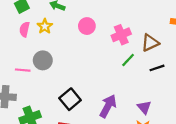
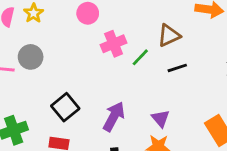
pink cross: (121, 35) -> (114, 44), moved

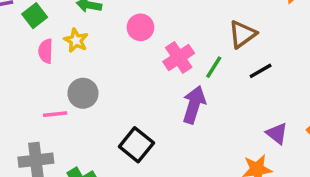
purple arrow: (114, 117) -> (194, 105), moved
purple triangle: (161, 118) -> (277, 133), moved

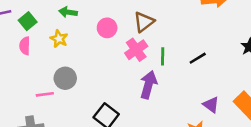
brown triangle: (243, 34) -> (144, 22), moved
pink semicircle: (46, 51) -> (25, 46), moved
green line: (214, 67) -> (163, 56), turned -30

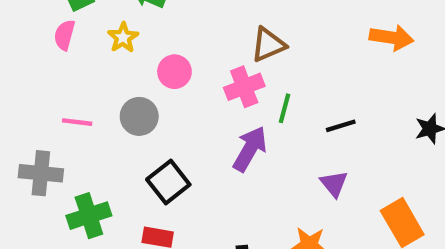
pink circle: (107, 28) -> (174, 72), moved
gray circle: (65, 78) -> (139, 116), moved
purple triangle: (211, 105) -> (334, 184), moved

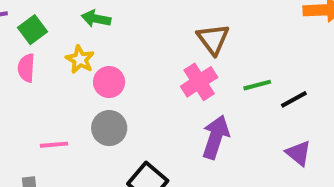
brown triangle: (268, 45) -> (213, 39), turned -32
pink circle: (174, 72) -> (109, 82), moved
green line: (285, 108) -> (257, 85), moved, turned 72

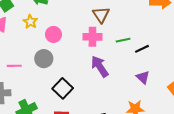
pink circle: (109, 82) -> (53, 34), moved
pink cross: (199, 82) -> (92, 37), turned 30
purple arrow: (216, 137) -> (100, 66), turned -55

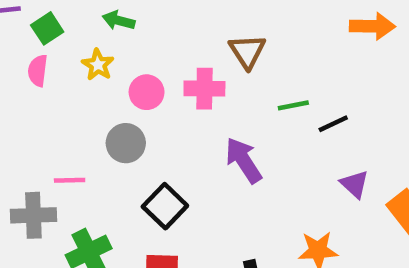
pink cross: (92, 37) -> (204, 89), moved
pink line: (14, 66) -> (70, 180), moved
purple triangle: (143, 77) -> (355, 184), moved

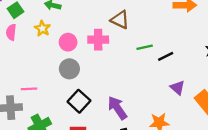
brown triangle: (247, 51) -> (120, 20), turned -30
gray circle: (126, 143) -> (69, 69), moved
purple arrow: (244, 160) -> (117, 108), moved

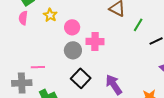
pink cross: (98, 40) -> (95, 42), moved
green line: (145, 47) -> (138, 25), moved, turned -48

